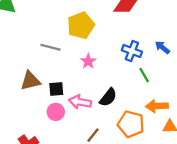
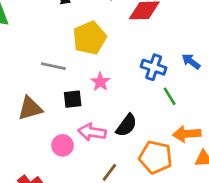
black square: (56, 89) -> (73, 99), moved

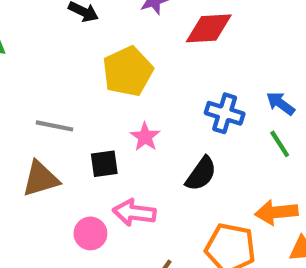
gray line: (53, 66) -> (54, 126), moved
green line: (170, 96) -> (280, 144), moved
black semicircle: (126, 125) -> (201, 174), moved

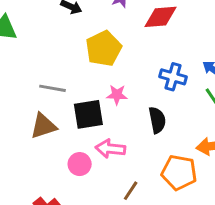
pink star: (145, 137) -> (117, 95), turned -30
black square: (104, 164) -> (88, 114), size x1.5
black semicircle: (201, 174) -> (157, 120), turned -45

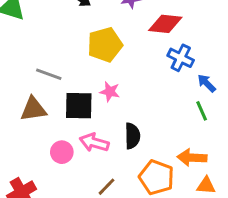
blue cross: (173, 77) -> (181, 58), moved
black semicircle: (157, 120) -> (132, 136), moved

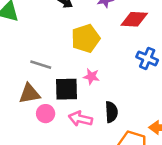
blue cross: (181, 58) -> (147, 58), moved
pink circle: (62, 152) -> (46, 114), moved

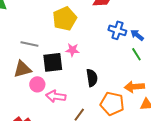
pink arrow: (80, 119) -> (56, 96), moved

